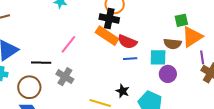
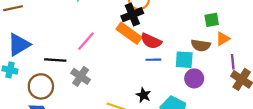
black cross: (109, 19) -> (132, 15), turned -36
orange triangle: (192, 37) -> (223, 39), size x0.6

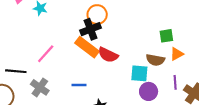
blue line: (153, 60) -> (79, 85), moved
purple line: (233, 62) -> (175, 82), moved

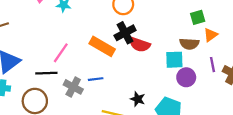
black cross: (90, 29) -> (125, 33), moved
orange rectangle: (87, 47) -> (102, 46), moved
pink line: (46, 54) -> (61, 53), moved
blue line: (79, 85) -> (96, 79), moved

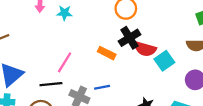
orange rectangle: (102, 46) -> (107, 53), size x0.7
cyan square: (174, 60) -> (164, 61), moved, turned -30

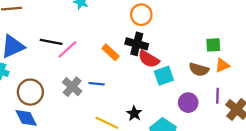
black cross: (130, 38) -> (137, 44), turned 30
black line: (51, 84) -> (51, 42), moved

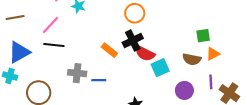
black cross: (137, 44) -> (133, 40), turned -36
pink line: (67, 49) -> (50, 25), moved
gray cross: (72, 87) -> (77, 73), moved, turned -30

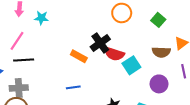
orange circle: (135, 13) -> (122, 13), moved
green square: (203, 36) -> (158, 20), moved, turned -32
gray cross: (77, 73) -> (19, 88), moved

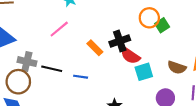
green square: (158, 20) -> (162, 25), moved
pink line: (17, 41) -> (59, 29), moved
black line: (24, 60) -> (52, 69), moved

